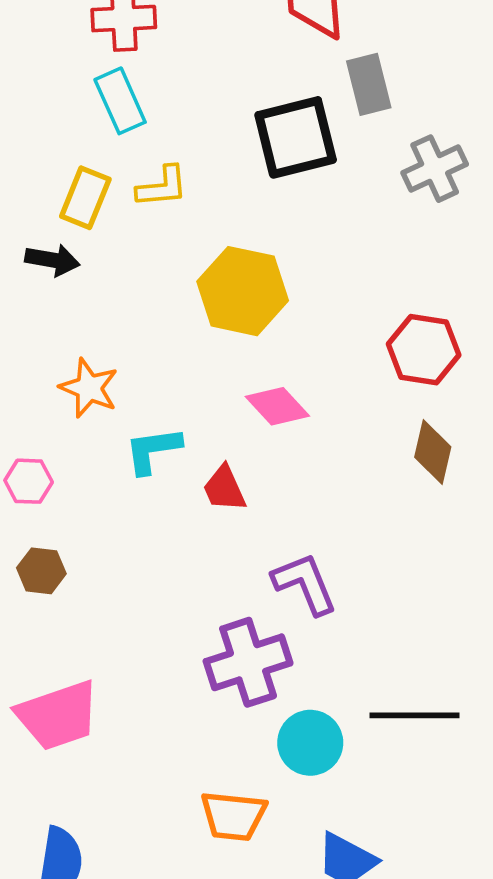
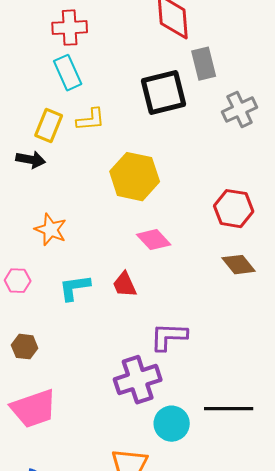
cyan L-shape: (153, 450) -> (75, 288), moved
brown diamond: (433, 452) -> (239, 265), turned -52
brown hexagon: (41, 571) -> (25, 347), moved
purple L-shape: (305, 584) -> (169, 337), turned -66

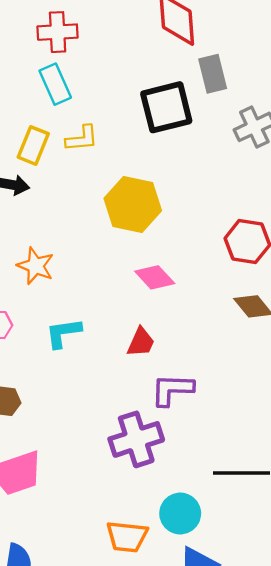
red trapezoid: (125, 285) -> (141, 342), moved, turned -132
cyan circle: (172, 424) -> (180, 513), moved

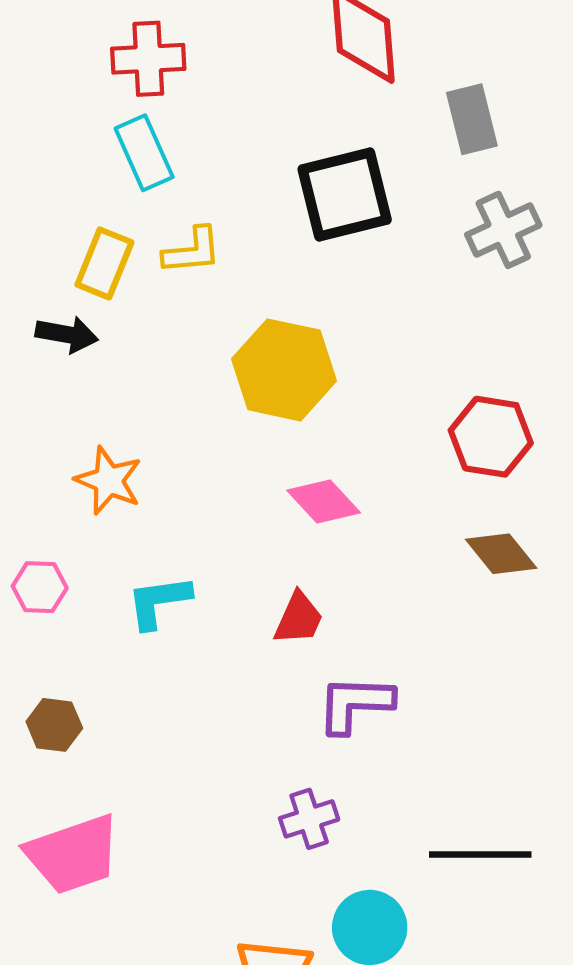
gray rectangle: (213, 74) -> (472, 119), moved
purple cross: (136, 439) -> (309, 819), moved, size x0.6

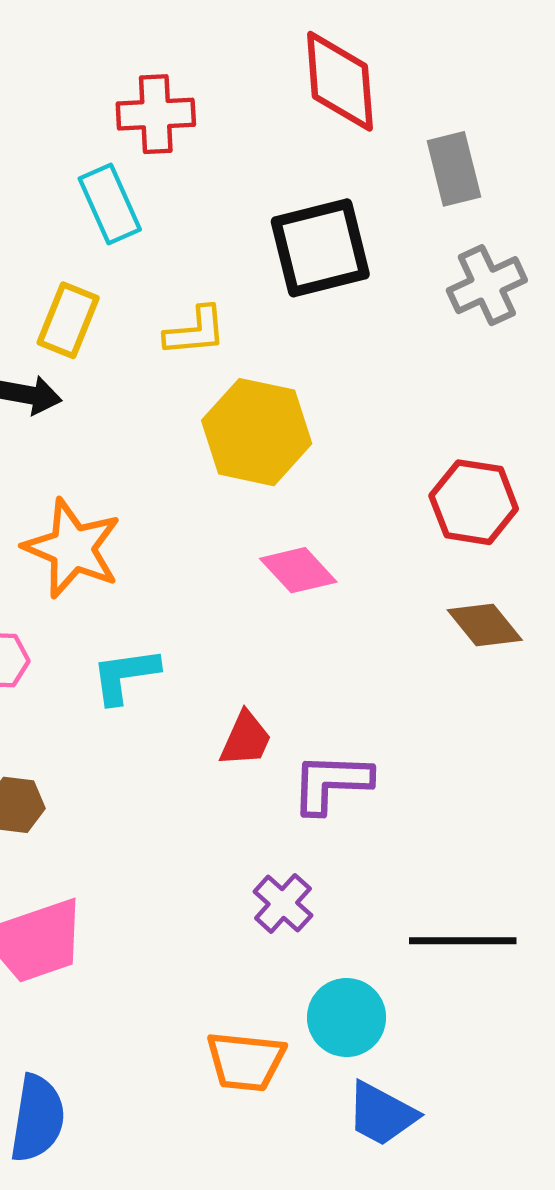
red cross: (148, 59) -> (156, 114), moved
yellow L-shape: (192, 251) -> (195, 331), moved
orange star: (109, 481) -> (72, 548), size x1.4
red trapezoid: (299, 618) -> (246, 739), moved
purple cross: (309, 819) -> (283, 903), turned -30

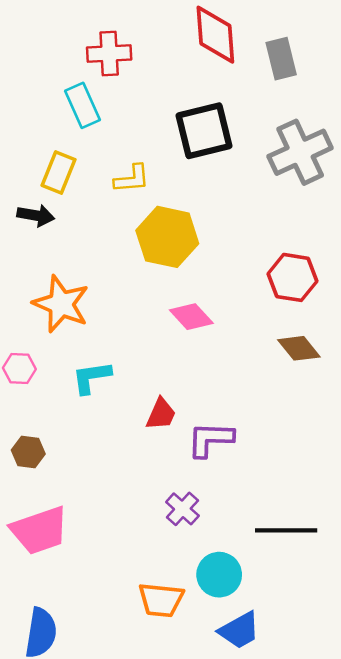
gray rectangle: (454, 169) -> (281, 59), moved
gray cross: (487, 285) -> (300, 152), size x1.4
blue trapezoid: (382, 1114) -> (239, 630), turned -57

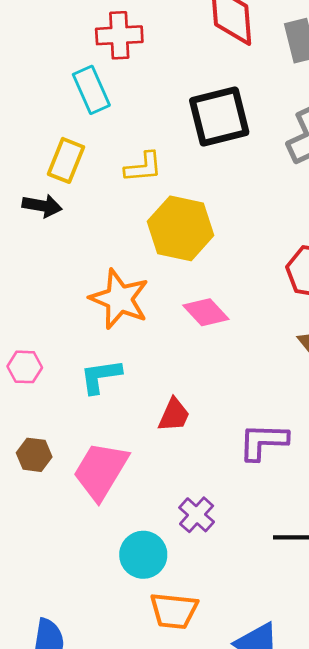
orange star: (61, 304) -> (119, 299), moved
purple L-shape: (210, 439) -> (263, 442), moved
pink trapezoid: (40, 530) -> (101, 471), moved, turned 140
cyan circle: (219, 575) -> (143, 555), moved

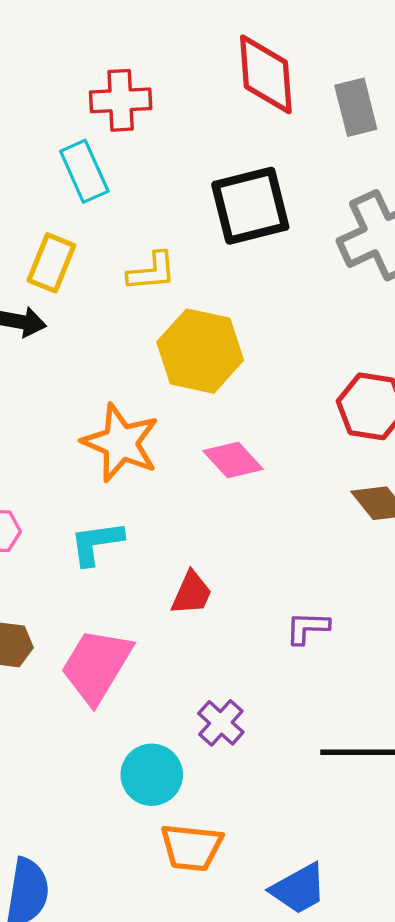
purple L-shape: (263, 442) -> (307, 628), size x0.7

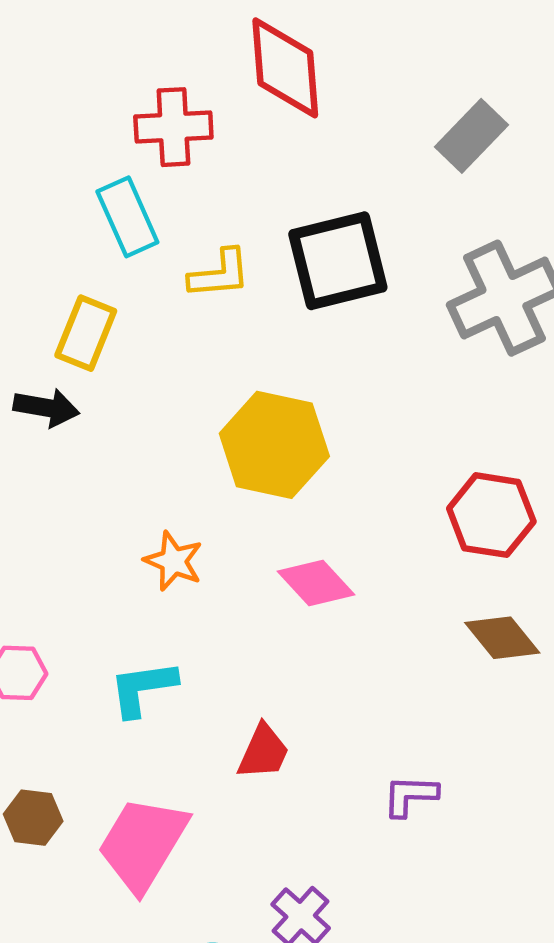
red diamond: (266, 74) -> (285, 68), moved
gray rectangle: (356, 107) -> (472, 136), turned 58
yellow L-shape: (152, 272) -> (219, 274), moved
orange star: (121, 443) -> (173, 561), size x0.6

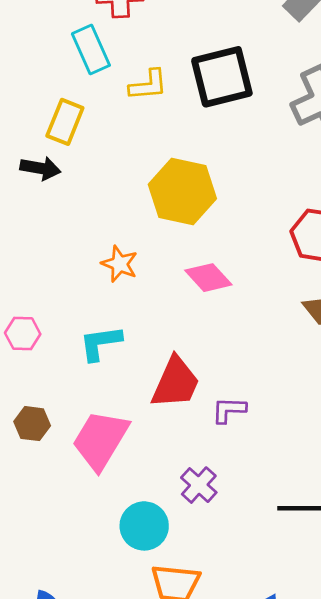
red trapezoid: (263, 752) -> (176, 383), size x1.5
purple L-shape: (410, 796) -> (229, 410), moved

